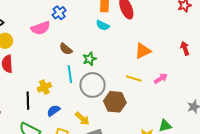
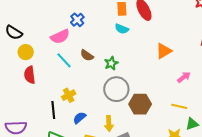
cyan line: (70, 74) -> (64, 60), moved, turned -30
yellow line: (134, 78) -> (179, 106), moved
yellow arrow: (82, 119) -> (109, 123), turned 49

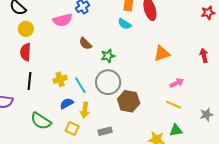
cyan line: (64, 60) -> (80, 85), moved
yellow line: (179, 106) -> (174, 105), moved
black line: (53, 110) -> (29, 81), moved
yellow arrow: (109, 123) -> (85, 110), moved

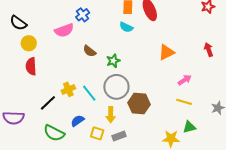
black line: (29, 81) -> (48, 103), moved, turned 48
blue semicircle: (67, 103) -> (77, 121), moved
yellow arrow: (85, 110) -> (111, 115), moved
yellow square: (72, 129) -> (97, 133), moved

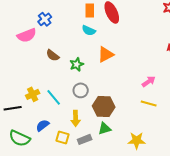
orange triangle: (167, 52) -> (106, 54), moved
gray circle: (116, 87) -> (81, 90), size x0.6
black line: (48, 103) -> (13, 108), turned 36
green triangle: (189, 127) -> (105, 128), moved

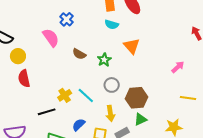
pink semicircle: (27, 35) -> (51, 38), turned -96
orange triangle: (106, 54) -> (132, 46), turned -36
yellow line: (149, 104) -> (188, 98), moved

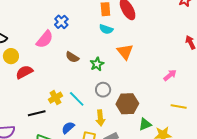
pink semicircle: (51, 38) -> (45, 39), turned 72
red semicircle: (24, 79) -> (24, 72), moved, turned 72
green triangle: (140, 119) -> (145, 124), moved

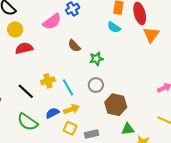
orange triangle: (125, 52) -> (151, 35), moved
black line: (37, 113) -> (26, 91), turned 42
yellow arrow: (100, 118) -> (71, 109), moved, turned -119

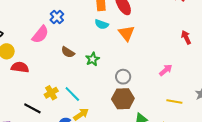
orange triangle: (151, 35) -> (126, 33), moved
red semicircle: (24, 48) -> (20, 67), turned 36
gray circle: (96, 85) -> (123, 77), moved

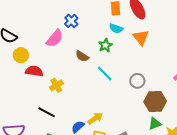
green star: (93, 59) -> (105, 45), moved
yellow cross: (51, 93) -> (56, 85), moved
cyan line: (72, 94) -> (105, 73), moved
brown hexagon: (123, 99) -> (155, 102), moved

